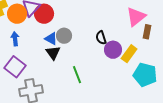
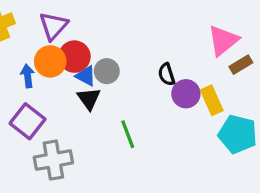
orange circle: (17, 14) -> (50, 61), moved
red circle: (44, 14) -> (74, 57), moved
brown rectangle: (147, 32) -> (241, 65), turned 48
yellow rectangle: (129, 54) -> (212, 100), turned -60

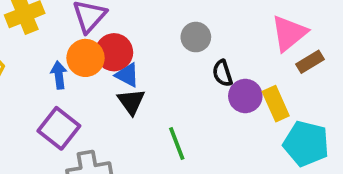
gray circle: (107, 71) -> (196, 37), moved

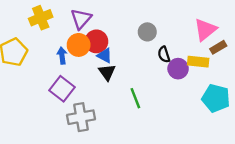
yellow rectangle: (276, 104) -> (198, 62), moved, turned -60

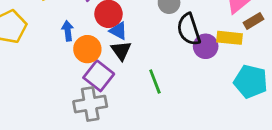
orange circle: (79, 45) -> (87, 49), moved
black semicircle: (164, 54) -> (189, 29), size x1.6
purple square: (62, 89) -> (99, 76), moved

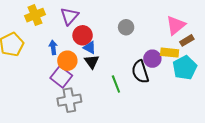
black semicircle: (189, 29) -> (140, 72), moved
purple square: (99, 76) -> (61, 77), moved
cyan pentagon: (251, 81) -> (185, 68), moved, turned 30

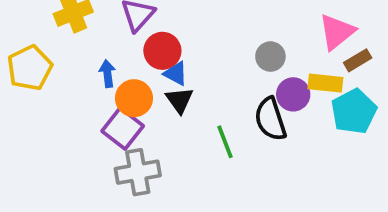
gray circle: (126, 27) -> (270, 57), moved

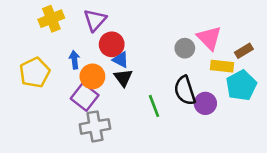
pink triangle: (337, 32) -> (209, 38), moved, turned -36
yellow pentagon: (30, 68) -> (35, 73), moved
purple circle: (293, 94) -> (205, 103), moved

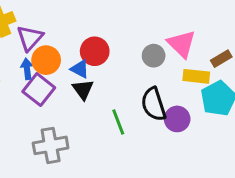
purple triangle: (95, 20) -> (30, 38), moved
red circle: (112, 44) -> (95, 51), moved
orange circle: (92, 76) -> (46, 60), moved
purple square: (85, 97) -> (39, 90), moved

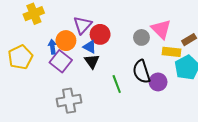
purple triangle: (30, 38) -> (82, 25), moved

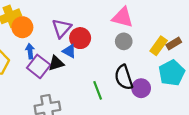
pink triangle: (161, 29) -> (123, 17), moved, turned -30
orange circle: (66, 41) -> (22, 27), moved
yellow rectangle: (171, 52) -> (159, 46), moved, turned -60
black triangle: (92, 61) -> (56, 63), moved, turned 49

